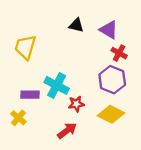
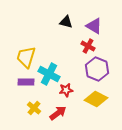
yellow trapezoid: (25, 47) -> (26, 57), moved
red cross: (119, 53) -> (88, 46), moved
yellow cross: (18, 118) -> (34, 108), moved

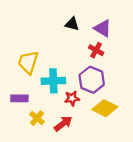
purple hexagon: (97, 69) -> (92, 80), moved
cyan cross: (49, 74) -> (53, 81), turned -30
purple rectangle: (26, 82) -> (19, 98), moved

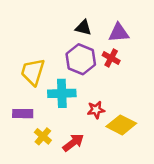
purple triangle: (103, 28) -> (119, 33), turned -36
purple hexagon: (92, 80) -> (81, 59), moved
red star: (72, 98) -> (96, 110), moved

